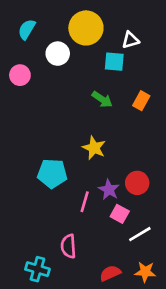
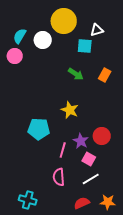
cyan semicircle: (27, 29) -> (20, 36), moved
white line: (140, 234) -> (91, 179), moved
pink semicircle: (68, 246) -> (59, 177), moved

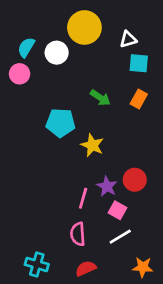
cyan square: (85, 46) -> (139, 63), moved
cyan pentagon: (39, 129) -> (61, 123), moved
red semicircle: (82, 203) -> (86, 268), moved

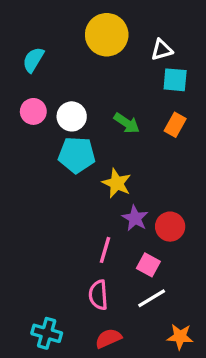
white circle: (57, 53) -> (72, 116), moved
pink circle: (20, 74) -> (33, 111), moved
purple star: (107, 186) -> (135, 218), moved

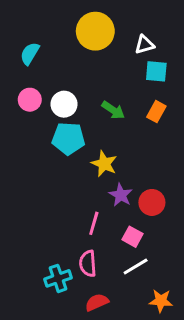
cyan cross: (47, 333) -> (58, 278), moved, turned -35

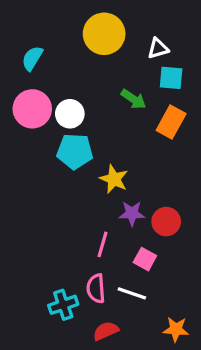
pink circle: (30, 100) -> (32, 109), size x1.5
green arrow: (113, 110) -> (133, 99), moved
orange rectangle: (156, 112) -> (171, 122), size x1.4
purple star: (121, 195) -> (132, 213), turned -30
white line: (136, 266) -> (132, 293), moved, turned 50

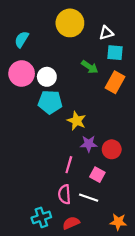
cyan cross: (63, 305) -> (41, 217), moved

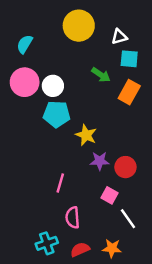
pink line: (69, 165) -> (60, 183), moved
white line: (89, 198) -> (128, 219), moved, turned 36
orange star: (118, 222) -> (112, 248), moved

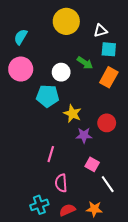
white circle: (53, 86) -> (61, 72), moved
red circle: (125, 167) -> (107, 123), moved

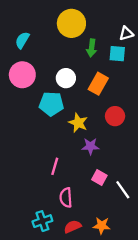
white triangle: (100, 31) -> (126, 33), moved
green arrow: (85, 63) -> (92, 48), moved, turned 63
orange rectangle: (109, 77) -> (98, 84), moved
red circle: (107, 123) -> (115, 116), moved
white line: (108, 184) -> (123, 190), moved

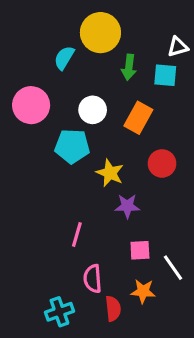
cyan semicircle: (22, 40) -> (64, 58), moved
pink square: (99, 178) -> (140, 250), turned -32
orange star: (102, 226) -> (143, 291), moved
red semicircle: (73, 227) -> (113, 309), moved, turned 108

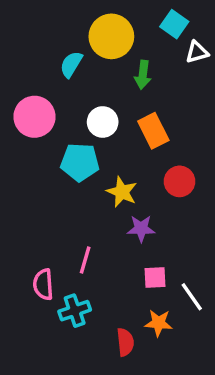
cyan square: (165, 75) -> (174, 24), moved, turned 30
orange rectangle: (138, 118) -> (153, 131), turned -56
pink semicircle: (93, 279) -> (43, 284), moved
cyan cross: (59, 312) -> (75, 311), moved

